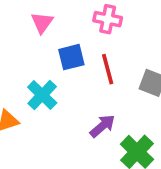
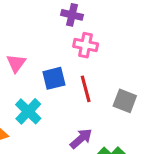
pink triangle: (42, 23) -> (16, 63), moved

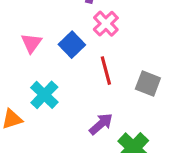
pink cross: (86, 45) -> (106, 24), turned 35
blue square: (54, 78) -> (72, 45), moved, turned -30

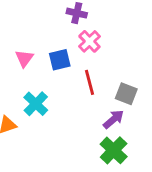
blue square: (72, 45) -> (60, 60), turned 30
purple arrow: (101, 124) -> (114, 119), moved

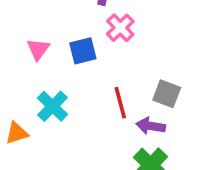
red line: (89, 82) -> (120, 103), moved
purple arrow: (114, 119) -> (151, 126), turned -130

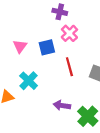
red line: (120, 103) -> (69, 67), moved
purple arrow: (151, 126) -> (62, 105), moved

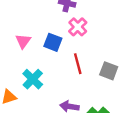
blue square: (47, 47) -> (53, 42), turned 35

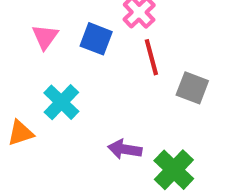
red line: (78, 64) -> (151, 57), moved

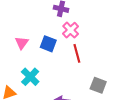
gray square: (192, 88) -> (98, 85), moved

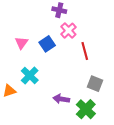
blue square: (48, 44) -> (47, 44), turned 35
red line: (77, 53) -> (85, 51), moved

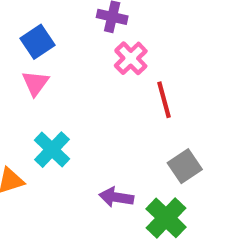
blue square: (47, 44) -> (37, 42), moved
gray square: (95, 84) -> (185, 166), turned 35

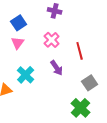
pink cross: (131, 58) -> (52, 40), moved
purple arrow: (116, 197) -> (57, 68), moved, turned -133

